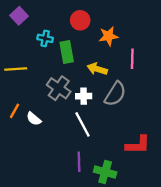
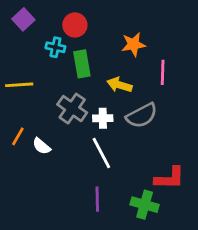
red circle: (80, 20) -> (75, 25), moved
gray semicircle: (115, 94) -> (142, 115), turned 30
green cross: (105, 172) -> (145, 205), moved

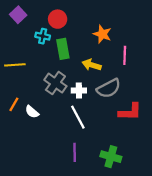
orange star: (133, 44) -> (102, 34), turned 30
red L-shape: (170, 178) -> (130, 112), moved

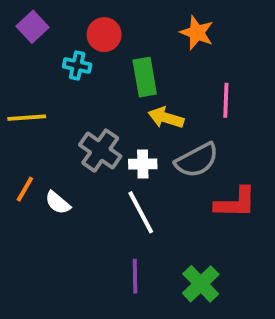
orange star: (102, 34) -> (197, 33), moved
green rectangle: (63, 49) -> (145, 77), moved
green cross: (111, 157) -> (201, 284), turned 30

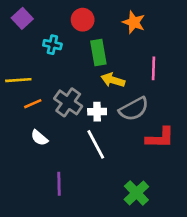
red circle: (104, 35) -> (83, 20), moved
orange line: (25, 189) -> (33, 104), moved, turned 36
purple line: (135, 276) -> (59, 184), moved

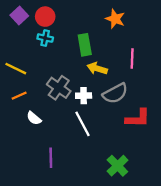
red circle: (83, 20) -> (45, 17), moved
yellow line: (18, 80) -> (16, 69), turned 30
orange line: (33, 104) -> (19, 96), moved

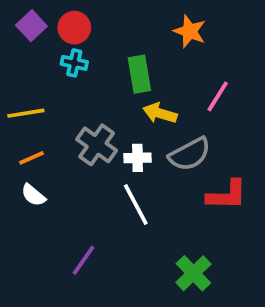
pink line: (132, 58) -> (218, 96), turned 30
yellow line: (16, 69) -> (26, 113), turned -35
white semicircle: (34, 118) -> (33, 195), moved
purple line: (51, 158) -> (84, 260), turned 36

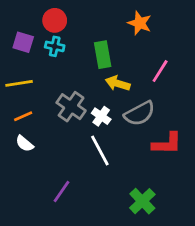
purple square: (31, 26) -> (23, 42), moved, turned -30
white cross: (138, 158) -> (101, 116), turned 36

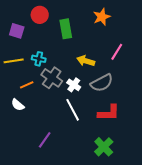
orange star: (140, 23) -> (102, 17), turned 30
cyan cross: (55, 46) -> (39, 59), moved
green rectangle: (103, 55) -> (66, 29), moved
orange line: (23, 116) -> (27, 85), moved
red L-shape: (167, 144) -> (109, 113), moved

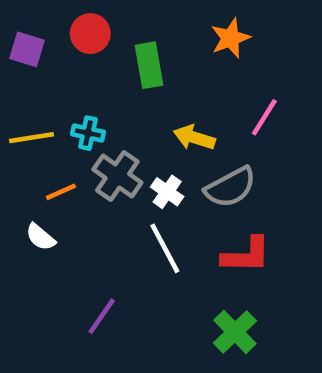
purple square: (17, 31) -> (27, 49), moved

